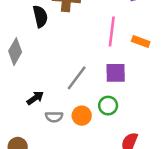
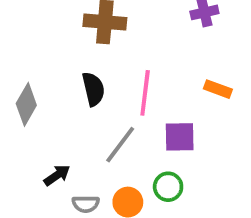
black semicircle: (40, 16) -> (93, 89), moved
pink line: (112, 31) -> (145, 93), moved

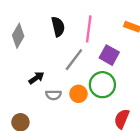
purple square: (180, 137) -> (109, 55), turned 30
green circle: (168, 187) -> (102, 85), size x1.5

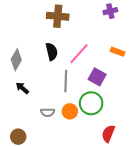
pink line: (89, 29) -> (79, 54), turned 35
gray line: (74, 60) -> (66, 81), turned -35
black arrow: (36, 78) -> (22, 88), moved, turned -104

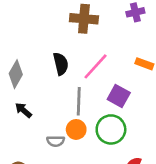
brown cross: (58, 16) -> (84, 19), moved
orange circle: (70, 111) -> (76, 129), moved

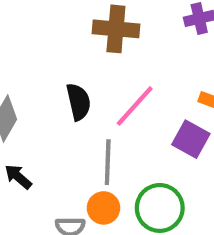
purple square: (119, 96) -> (191, 139), moved

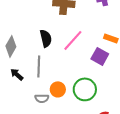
gray line: (108, 162) -> (39, 66), moved

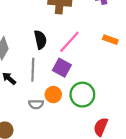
purple square: (100, 56) -> (62, 68), moved

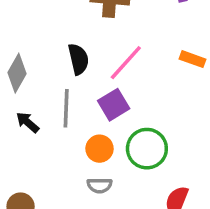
purple square: (62, 68) -> (114, 105), turned 30
gray semicircle: (36, 104) -> (100, 185), moved

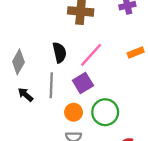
orange rectangle: (193, 59) -> (136, 52), turned -42

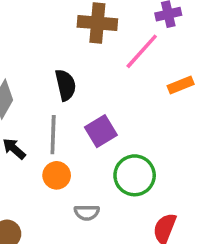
pink line: (91, 55) -> (142, 51), moved
orange circle: (74, 112) -> (57, 175), moved

